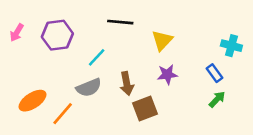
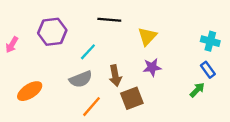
pink arrow: (17, 33) -> (12, 45), moved
blue rectangle: (214, 73) -> (208, 70), moved
orange line: (63, 114) -> (91, 107), moved

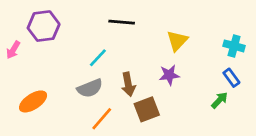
purple hexagon: (52, 32) -> (44, 26), moved
yellow triangle: (147, 36) -> (177, 41), moved

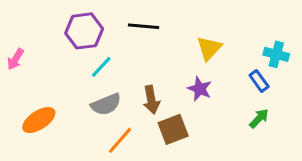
purple hexagon: (44, 26) -> (84, 31), moved
cyan line: (98, 58) -> (101, 67), moved
purple star: (169, 75) -> (200, 89), turned 30
blue rectangle: (231, 78) -> (259, 81), moved

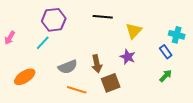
black line: (143, 26) -> (103, 17), moved
cyan line: (101, 67) -> (43, 43), moved
orange line: (120, 140) -> (77, 90), turned 66

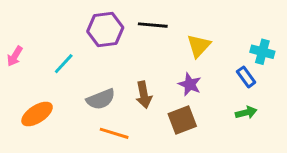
purple hexagon: (54, 20) -> (105, 30), moved
green arrow: (166, 76) -> (246, 113), turned 32
brown square: (111, 83) -> (182, 120), moved

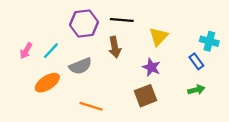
pink arrow: (15, 56) -> (26, 51), moved
brown arrow: (144, 95) -> (115, 47), moved
gray semicircle: (101, 99) -> (80, 66), moved
orange ellipse: (37, 114) -> (47, 83), moved

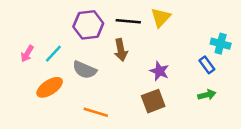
yellow triangle: (158, 37) -> (161, 17), moved
gray semicircle: (80, 66) -> (85, 70), turned 45

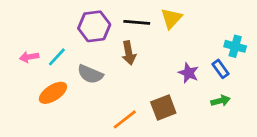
pink arrow: (27, 54) -> (29, 57), turned 49
purple star: (159, 71) -> (189, 73), moved
orange line: (96, 112) -> (125, 119), moved, turned -55

